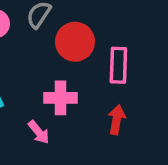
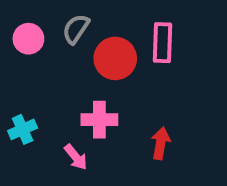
pink rectangle: (118, 65) -> (163, 43), moved

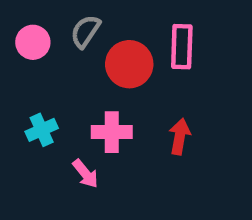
cyan cross: (23, 129) -> (42, 130), moved
red arrow: (161, 143) -> (180, 136), moved

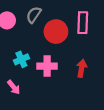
cyan cross: (42, 130) -> (21, 59), moved
pink arrow: (85, 174) -> (14, 87), moved

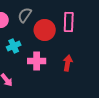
cyan cross: (21, 59) -> (14, 46), moved

